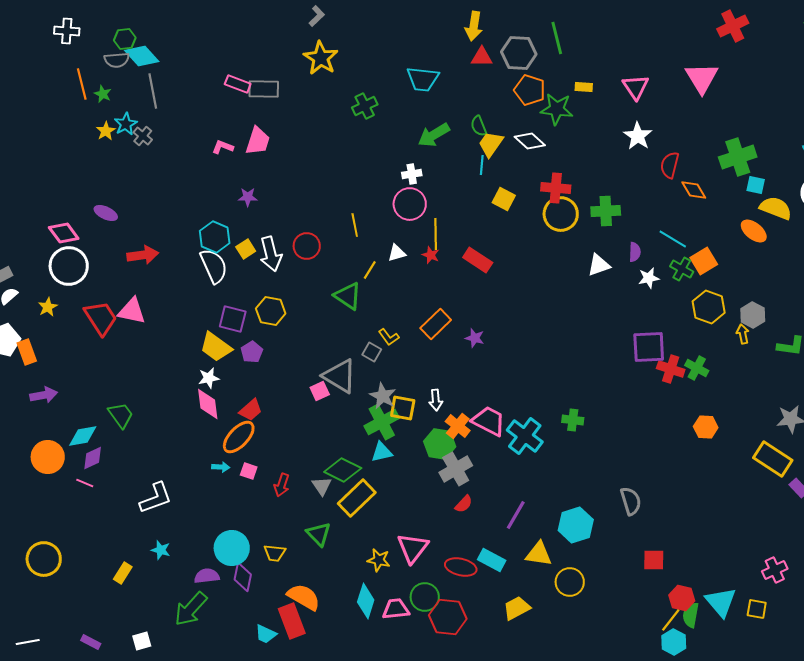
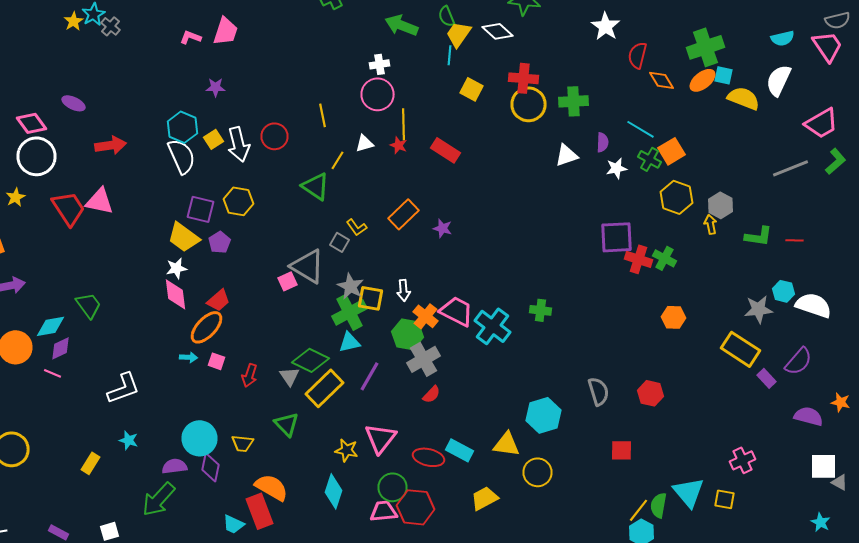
green arrow: (434, 135) -> (402, 25), turned 52
orange ellipse: (754, 231) -> (702, 80), moved, turned -76
purple line: (516, 515) -> (370, 376), moved
red hexagon: (682, 598) -> (650, 393), moved
pink trapezoid: (396, 609) -> (384, 511), moved

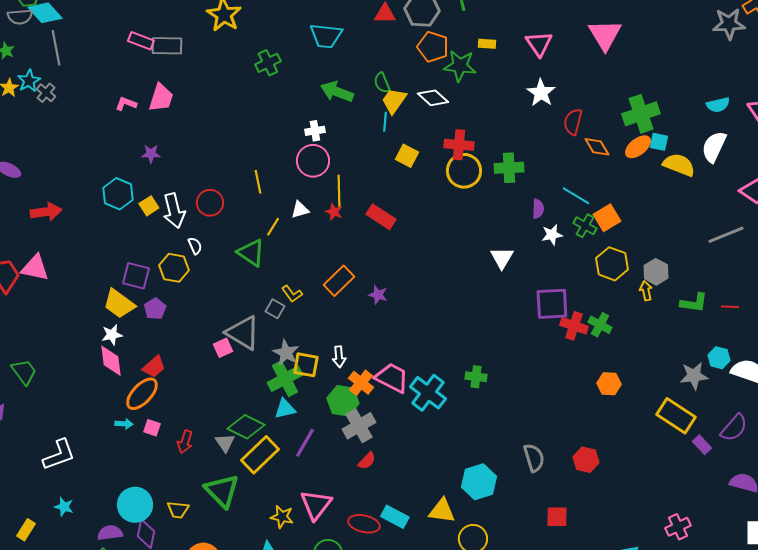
white triangle: (566, 155) -> (502, 258), moved, turned -40
white semicircle: (182, 156) -> (195, 246), moved, size x0.5
green triangle: (286, 424) -> (222, 491), size x1.4

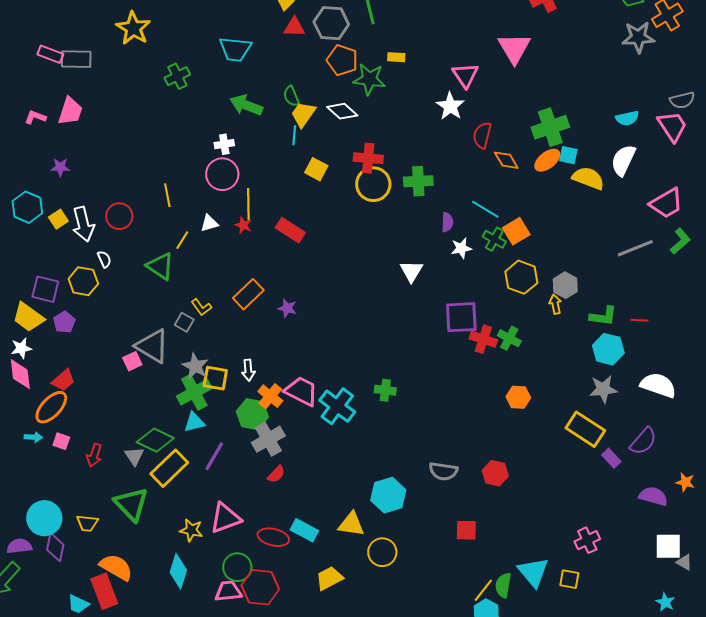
pink triangle: (539, 44) -> (465, 75), moved
cyan hexagon: (719, 358) -> (608, 349), moved, size x1.4
gray semicircle: (534, 458) -> (443, 471), turned 116
pink triangle: (316, 505) -> (225, 518), turned 32

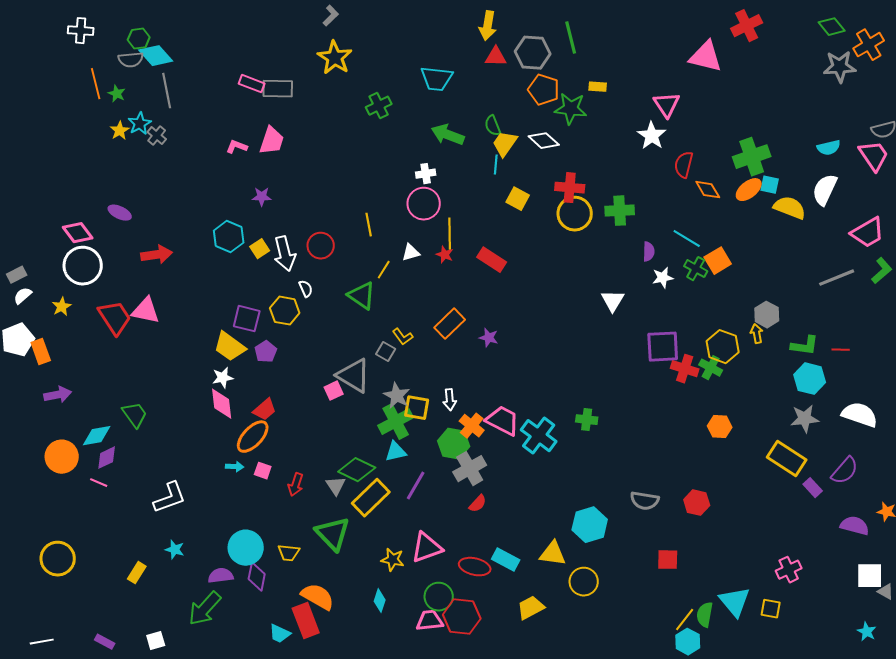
pink triangle: (514, 48) -> (706, 57), moved, turned -45
yellow hexagon: (521, 277) -> (723, 347), moved
cyan diamond: (178, 571) -> (380, 601), size x0.7

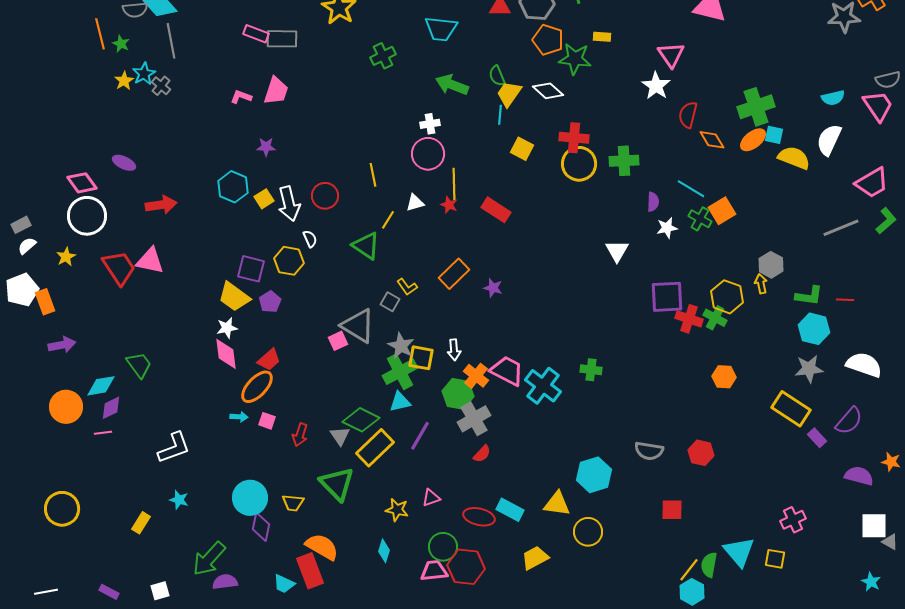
pink line: (99, 483) -> (103, 433), turned -30
pink triangle: (427, 548) -> (431, 498), size x0.6
purple semicircle: (221, 576) -> (225, 582), moved

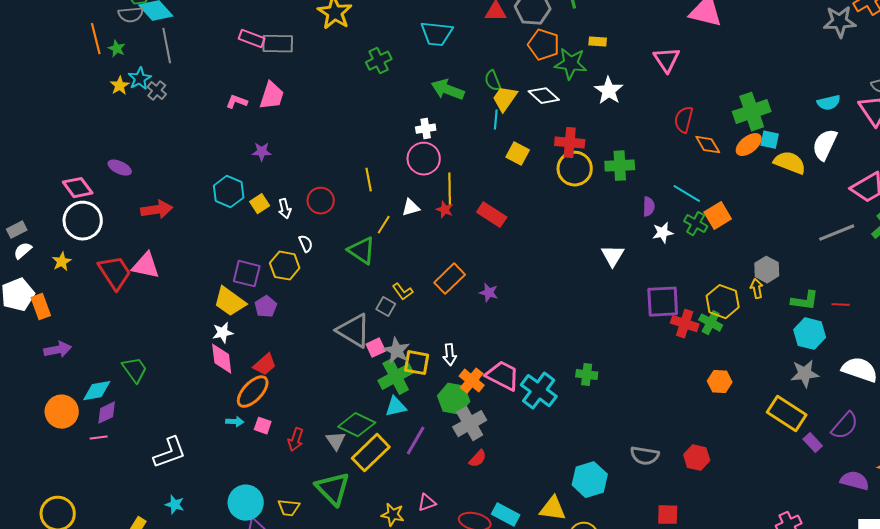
white star: (656, 86) -> (609, 91), moved
white arrow: (289, 204) -> (285, 209), size x0.6
pink square: (338, 341) -> (376, 348), moved

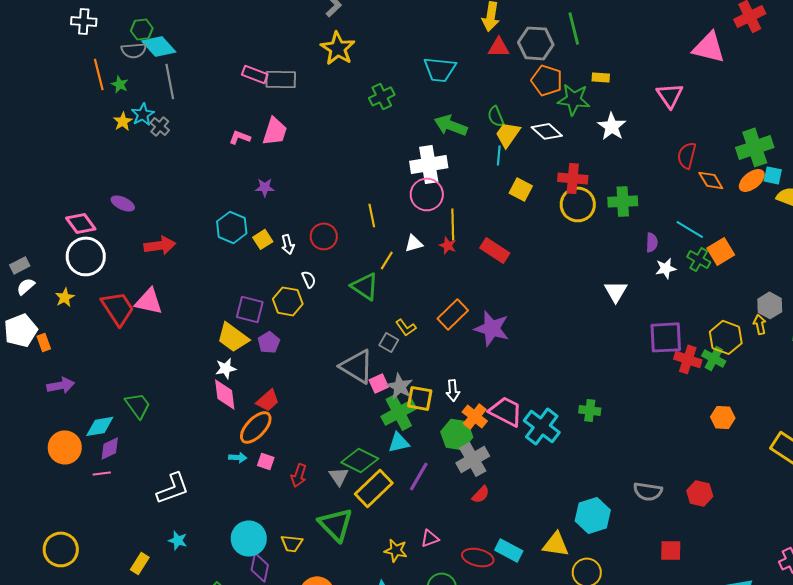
white cross: (426, 129) -> (429, 164), size x1.8
purple star: (489, 293) -> (492, 328), size x1.8
orange rectangle: (41, 307) -> (44, 342), size x0.7

